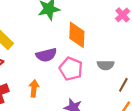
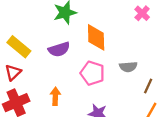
purple semicircle: (46, 55) -> (59, 49), moved

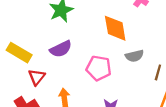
orange diamond: (96, 37) -> (115, 28), moved
red triangle: (13, 72) -> (37, 77), moved

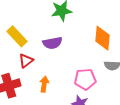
pink pentagon: (99, 68) -> (85, 79), moved, turned -30

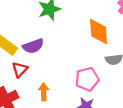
purple semicircle: (52, 43) -> (33, 46), moved

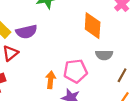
orange arrow: (44, 92) -> (51, 80), moved

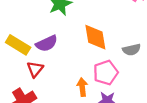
orange diamond: (93, 26) -> (95, 37), moved

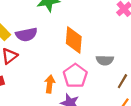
pink pentagon: (106, 73) -> (75, 76), turned -30

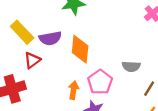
orange diamond: (74, 40) -> (80, 49), moved

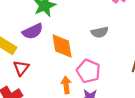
purple semicircle: (50, 38) -> (33, 31), moved
gray semicircle: (131, 66) -> (100, 32), moved

